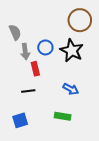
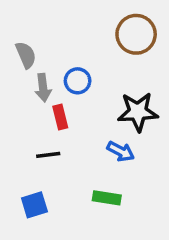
black star: (72, 51) -> (138, 112), moved, turned -30

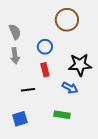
brown circle: (136, 34) -> (67, 20), moved
gray arrow: (43, 88) -> (15, 56), moved
red rectangle: (60, 117) -> (45, 70), moved

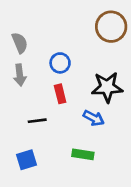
brown circle: (67, 20) -> (111, 27), moved

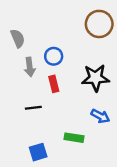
gray arrow: (20, 75) -> (30, 67), moved
blue arrow: (94, 118) -> (100, 116), moved
blue square: (26, 160) -> (38, 152), moved

